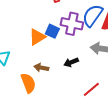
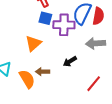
blue square: (52, 31) -> (45, 18), moved
orange semicircle: (28, 83) -> (27, 79), moved

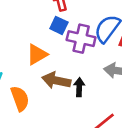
black arrow: (70, 61) -> (79, 87), turned 112
brown arrow: (43, 72) -> (56, 80), moved, size x1.5

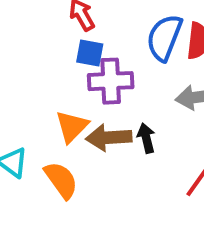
purple cross: (81, 39) -> (111, 81), moved
orange triangle: (37, 54) -> (72, 126), moved

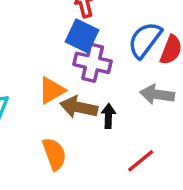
blue square: (90, 53) -> (82, 36), size x1.4
orange semicircle: (61, 180) -> (54, 154), moved

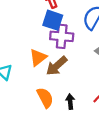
brown arrow: (79, 107) -> (57, 66), turned -45
black arrow: (108, 116) -> (70, 102), moved

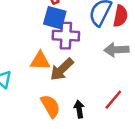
orange triangle: (38, 57) -> (40, 61), turned 42

